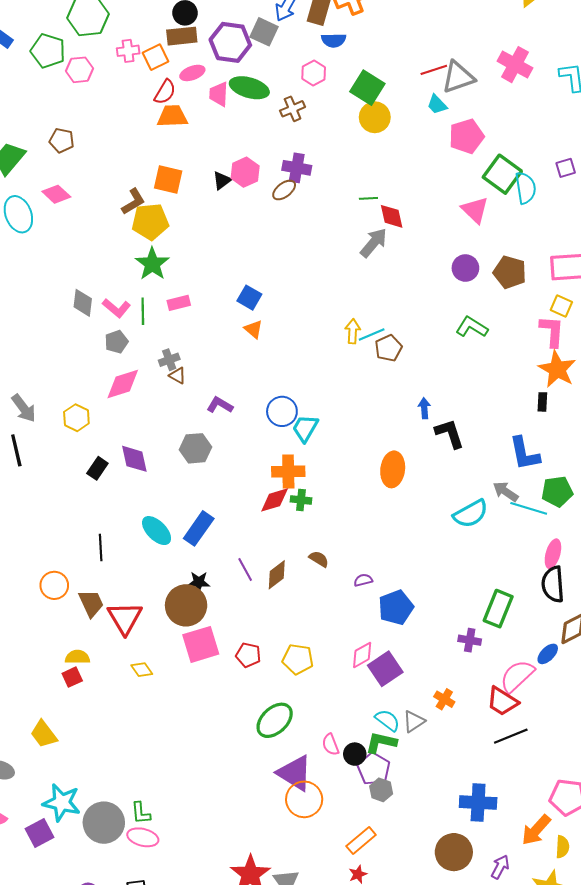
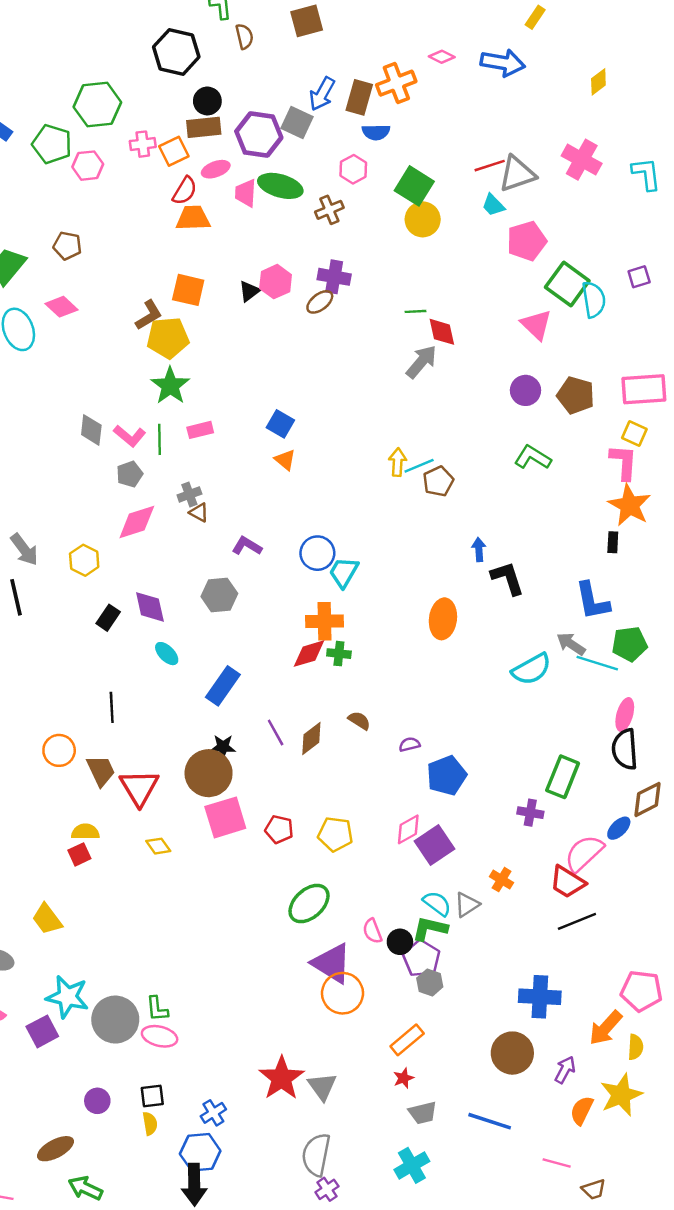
cyan ellipse: (157, 531) -> (167, 654), moved, size x0.7

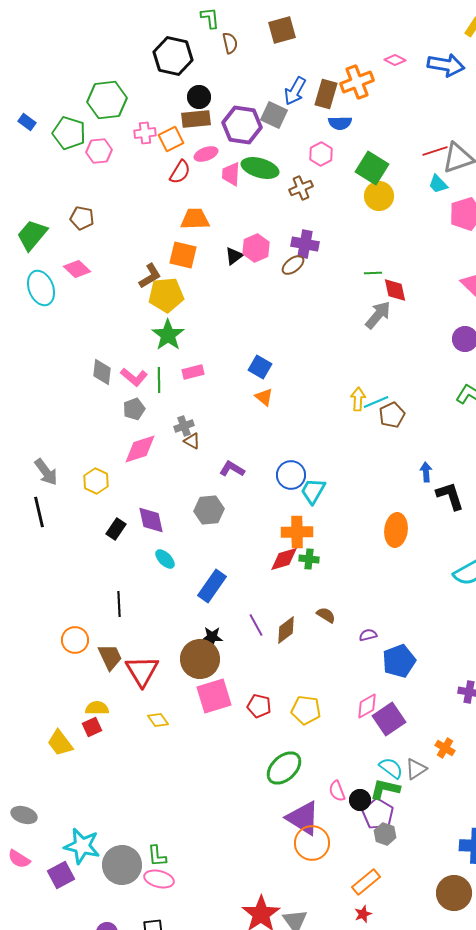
orange trapezoid: (193, 218) -> (195, 219), moved
yellow trapezoid: (47, 919) -> (60, 743), moved

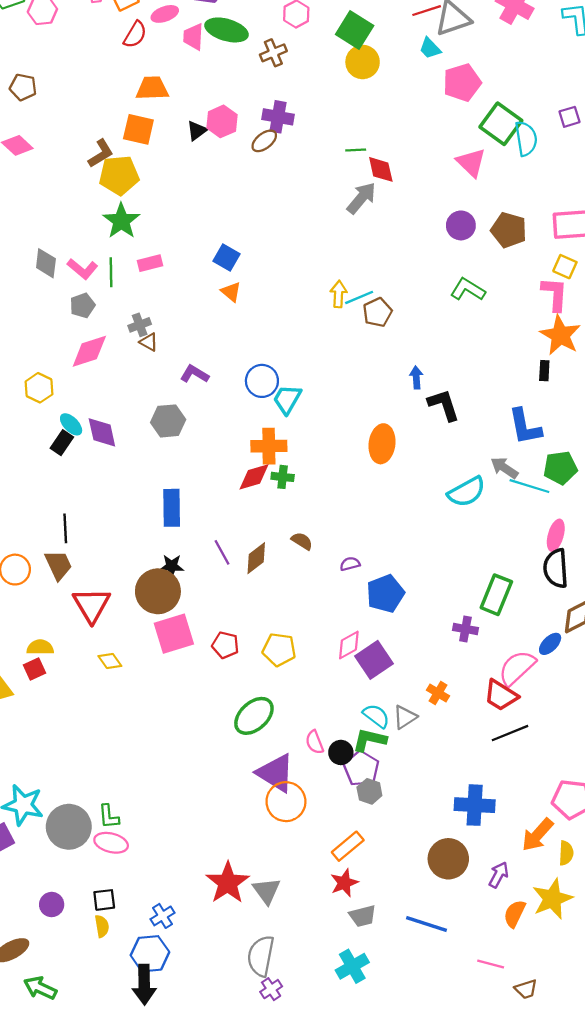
cyan ellipse: (165, 559) -> (71, 424), moved
blue rectangle: (212, 586) -> (172, 508), turned -36
brown trapezoid: (110, 657) -> (58, 565), moved
red star: (363, 914) -> (344, 883), size x1.4

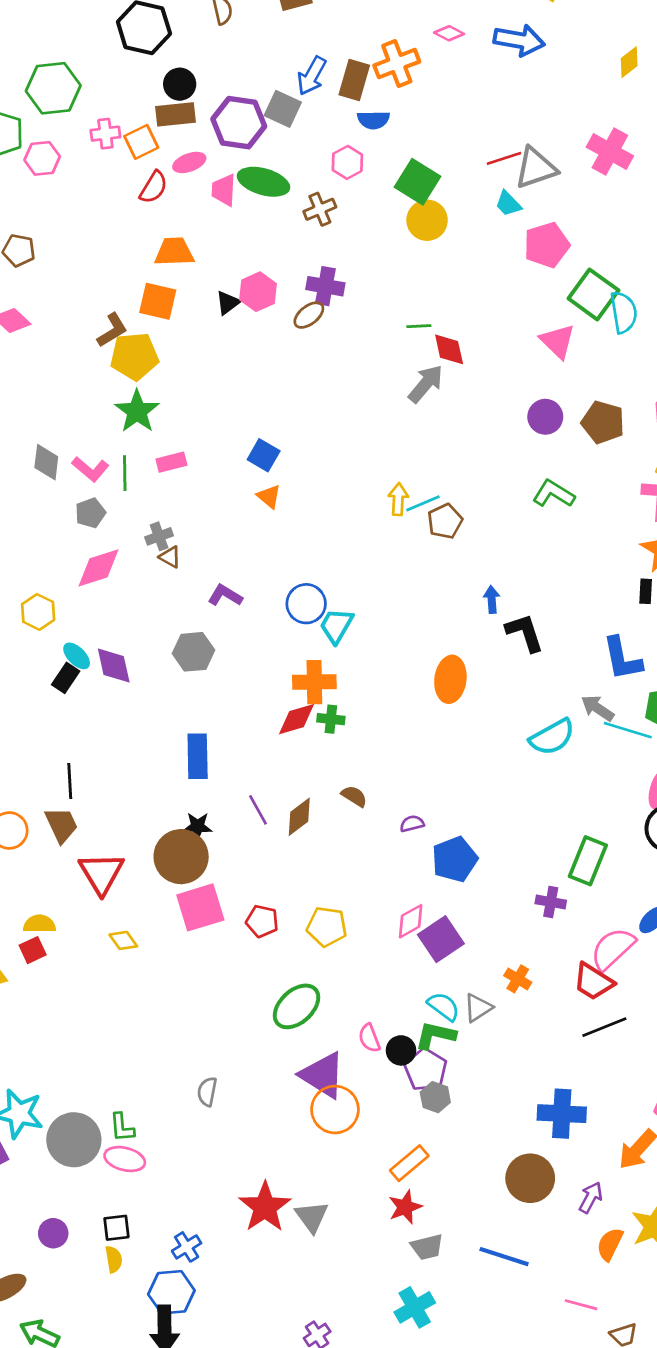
gray semicircle: (261, 956) -> (207, 1092), moved, size x0.6

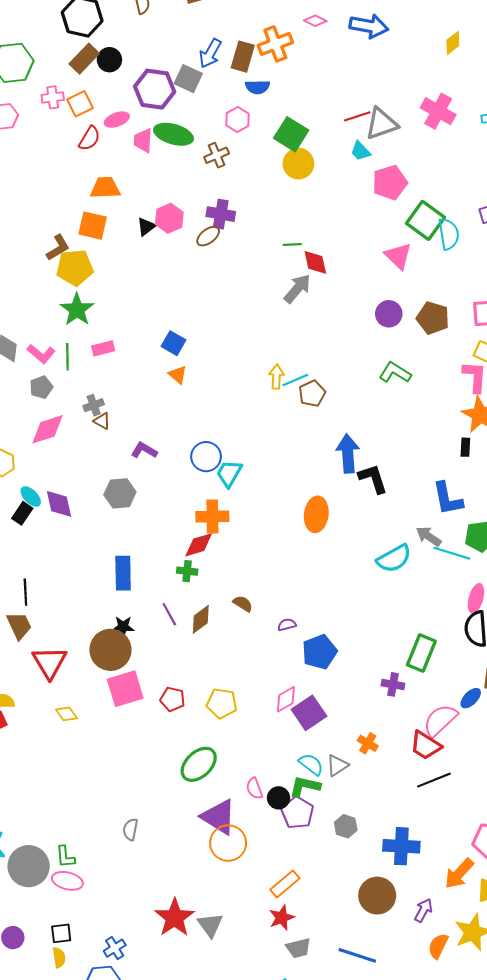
brown rectangle: (176, 114) -> (84, 59), moved, turned -40
blue arrow: (492, 600) -> (348, 453), size x1.8
green cross: (331, 719) -> (187, 571), moved
gray hexagon: (435, 1097) -> (346, 826), moved

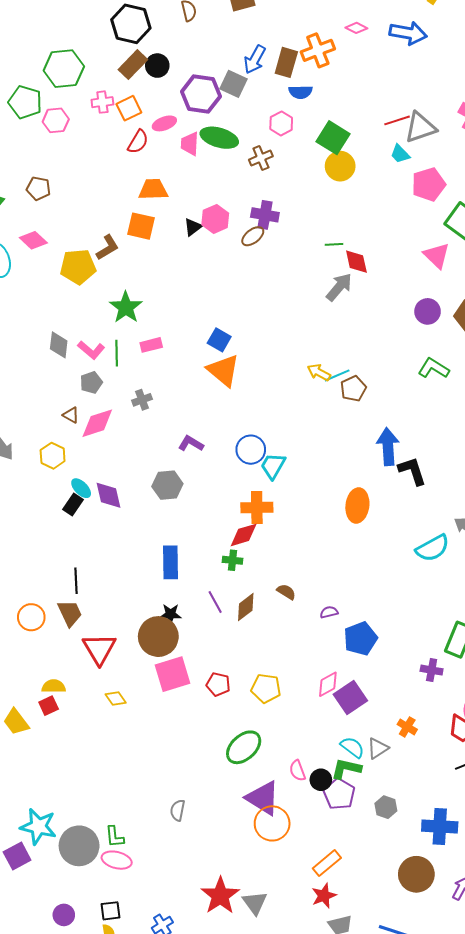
yellow pentagon: (75, 268) -> (78, 267), moved
orange triangle: (178, 375) -> (223, 370), size x1.8
yellow arrow: (276, 377) -> (319, 372), turned -65
brown triangle: (102, 421) -> (71, 415), moved

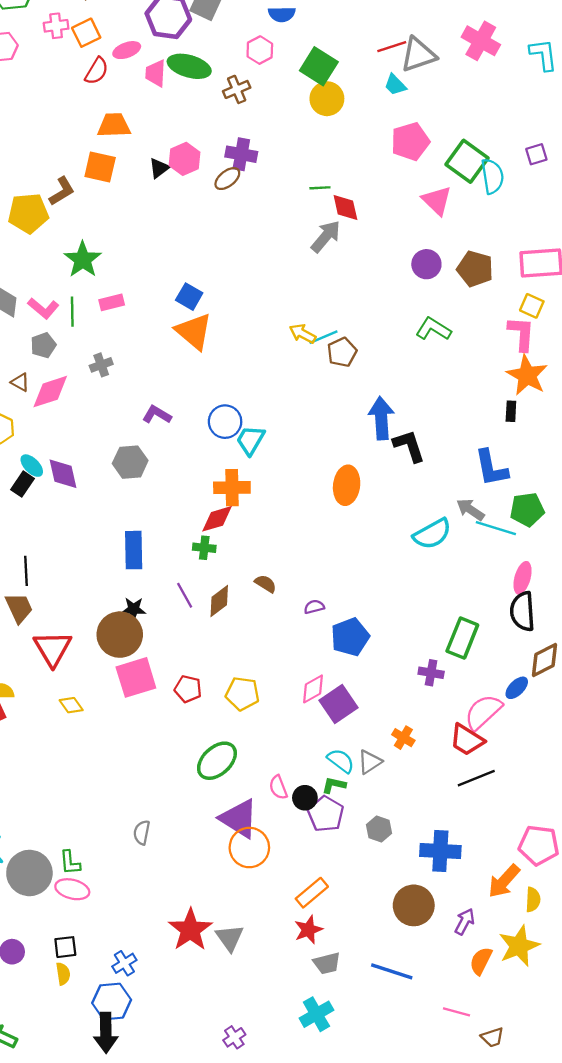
pink pentagon: (429, 184) -> (410, 142), moved
green L-shape: (346, 769) -> (334, 785), size x0.7

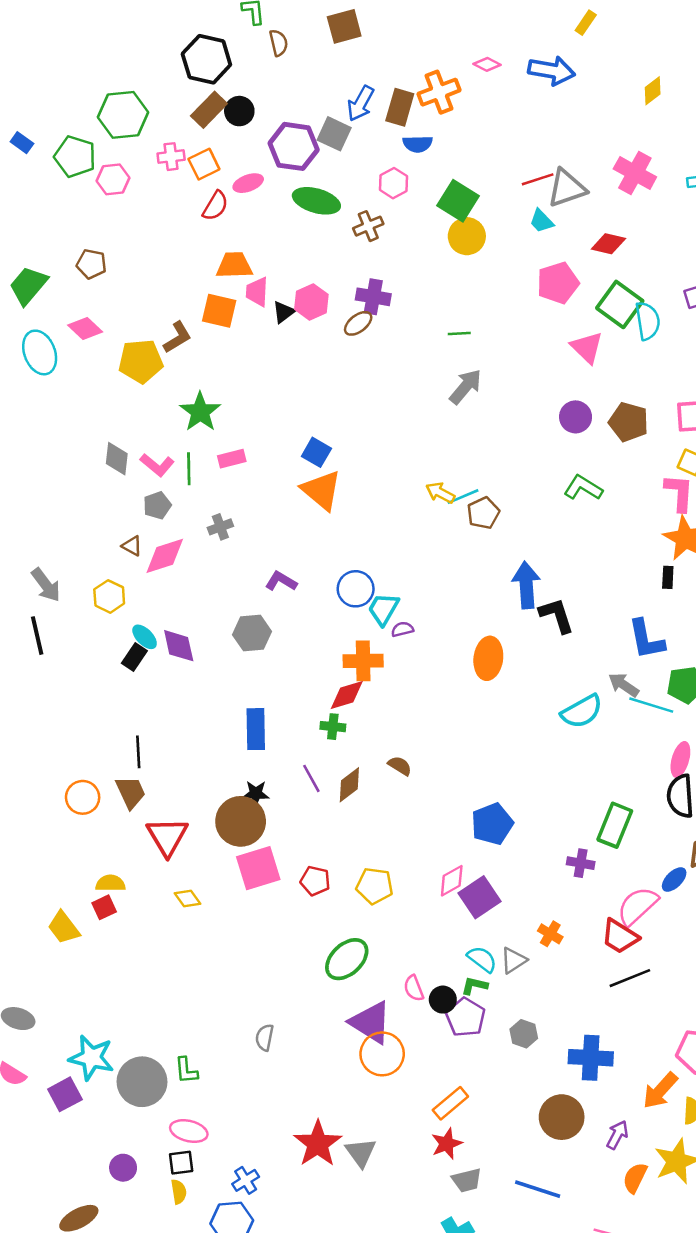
pink trapezoid: (156, 73) -> (257, 292), moved
red diamond: (345, 207) -> (608, 244), moved, turned -64
purple semicircle: (314, 607) -> (402, 629), moved
pink ellipse: (72, 889) -> (189, 1131), moved

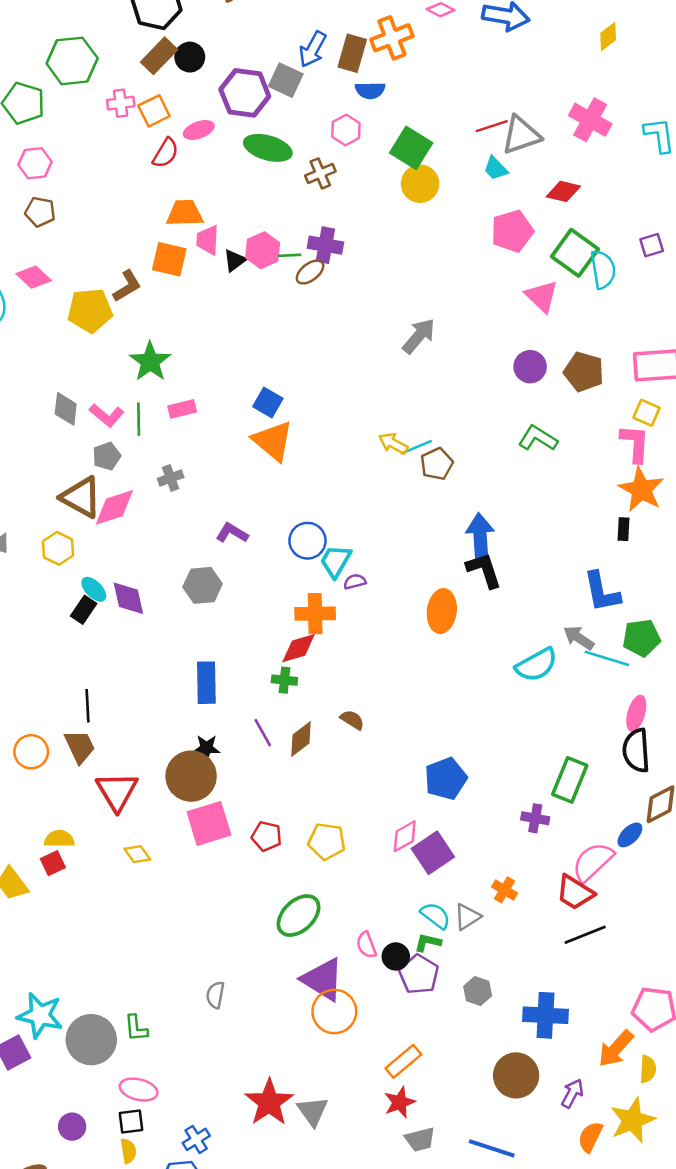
pink hexagon: (113, 179) -> (35, 163), moved
green line: (459, 334) -> (290, 255), moved
brown triangle: (132, 546) -> (81, 497), size x2.0
black L-shape: (557, 615) -> (484, 570), moved

